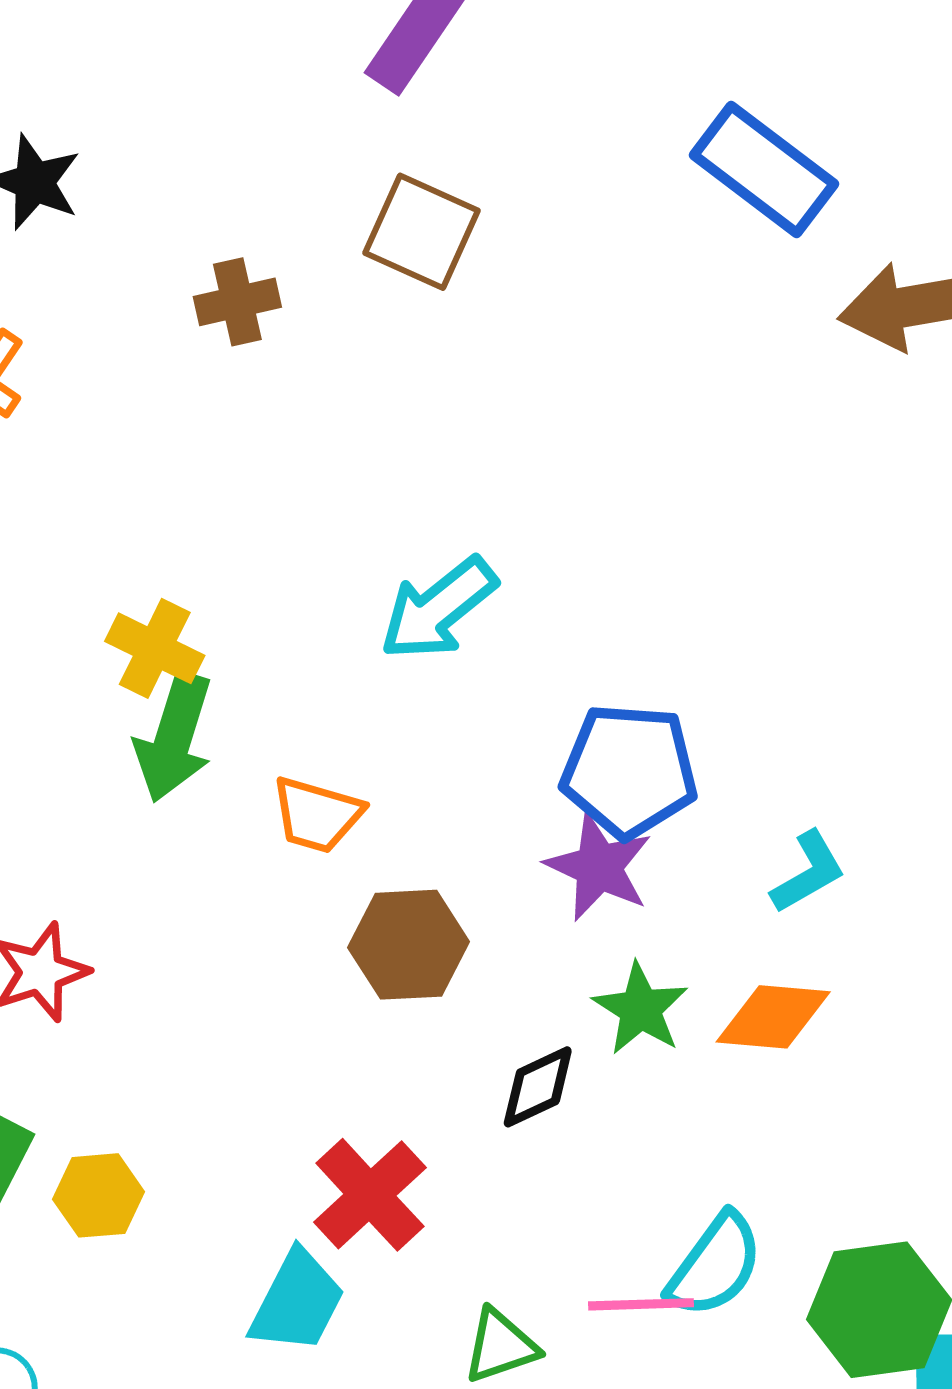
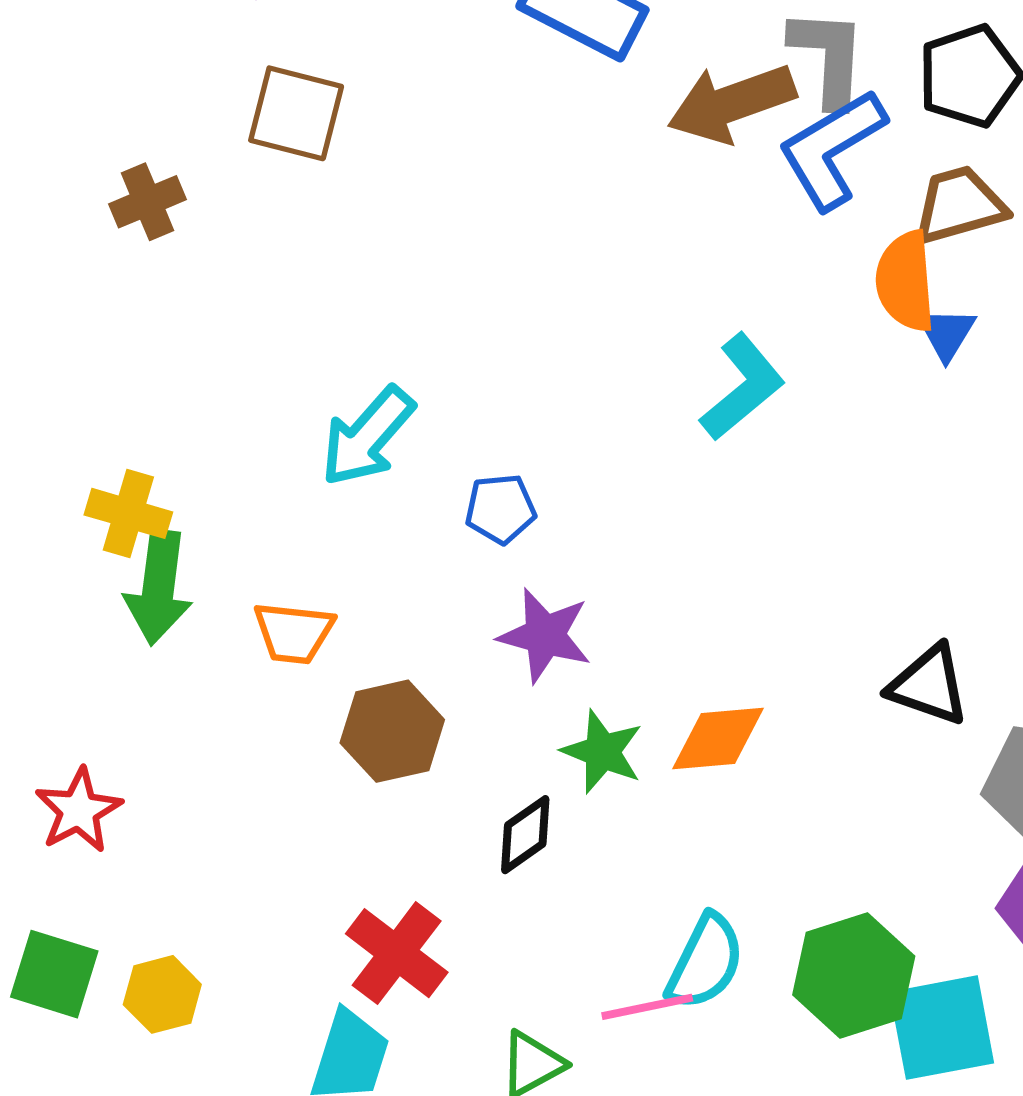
blue pentagon: (629, 771) -> (500, 509), moved, size x0.6
cyan L-shape: (808, 872) -> (742, 387), moved, size x1.4

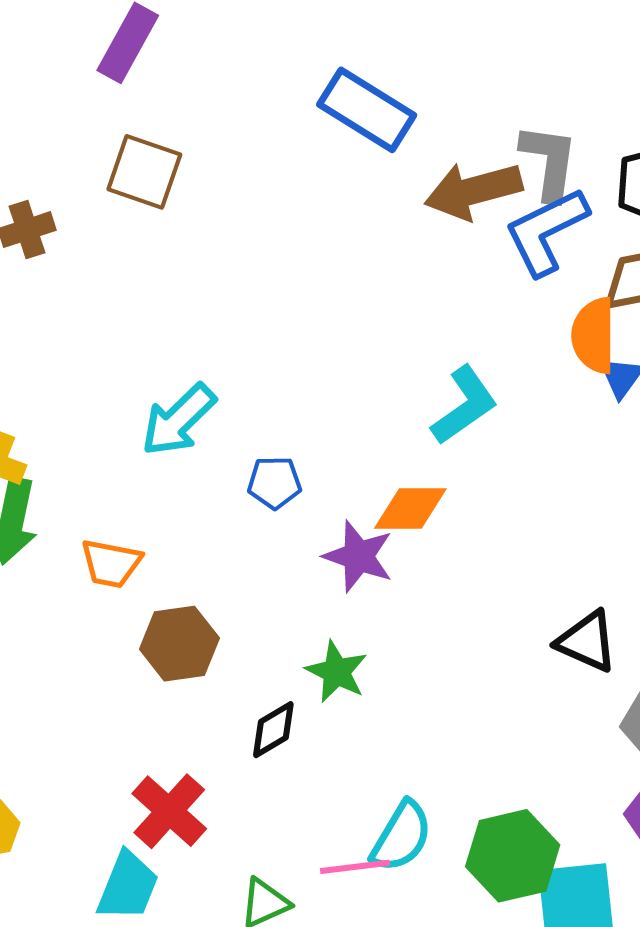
purple star: (545, 635) -> (358, 556), moved
orange diamond: (718, 739) -> (410, 509), moved

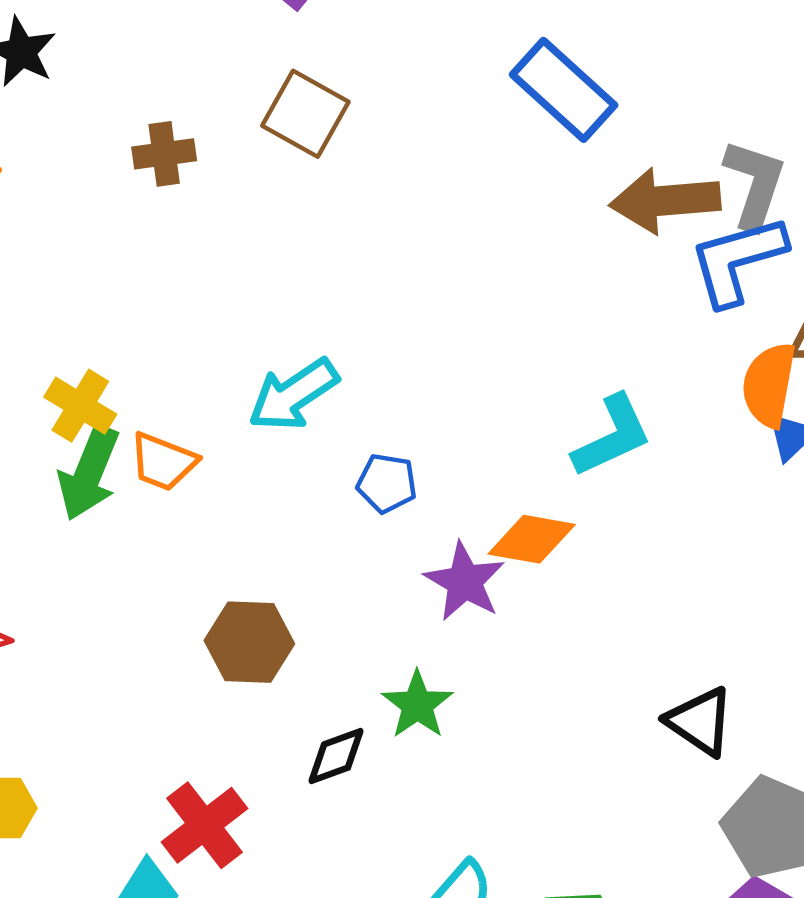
orange trapezoid: (111, 563) -> (163, 462), moved

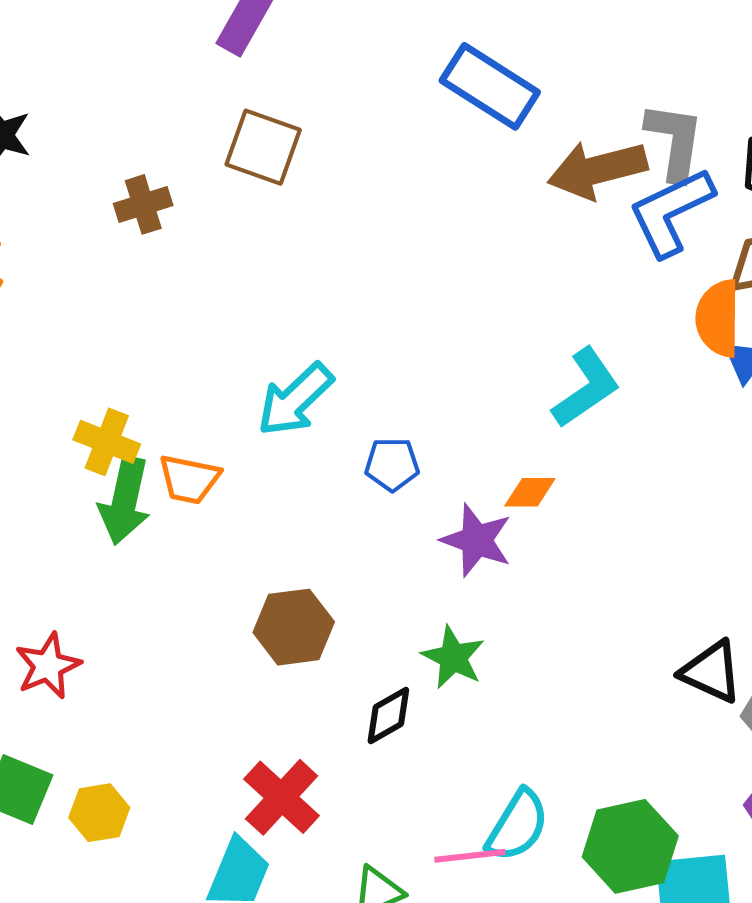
orange diamond: (532, 539) -> (530, 492), size x0.7
black triangle: (700, 721) -> (711, 672), moved

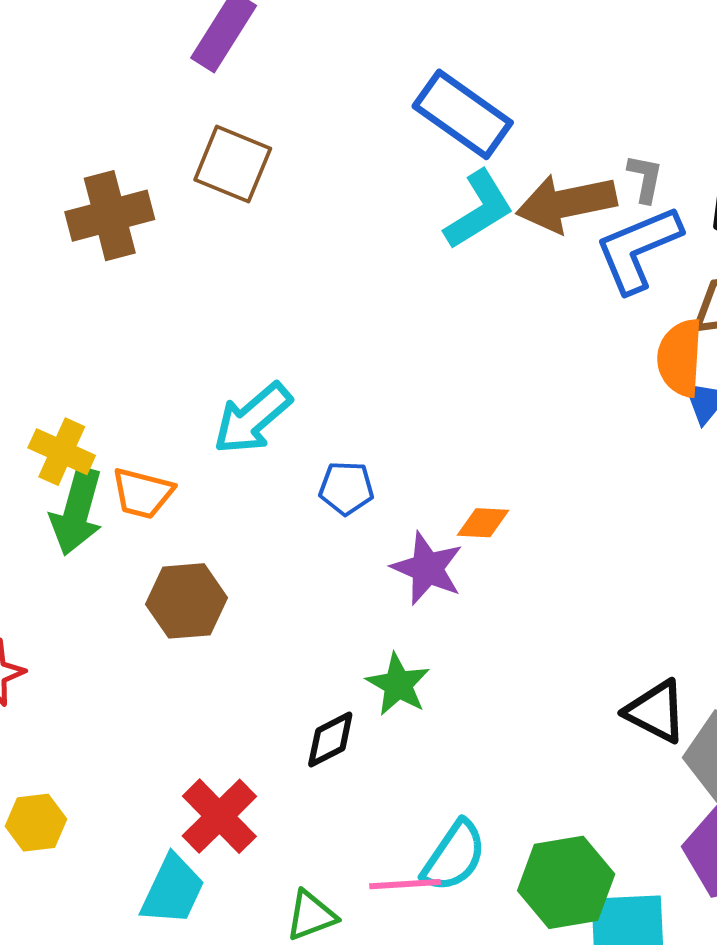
gray L-shape: (675, 141) -> (645, 178), size x0.6
brown cross: (143, 204) -> (110, 216), size x1.5
cyan L-shape: (586, 388) -> (479, 210), moved
brown hexagon: (294, 627) -> (186, 601), moved

